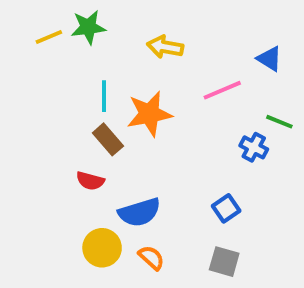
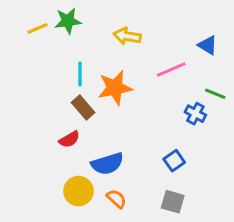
red semicircle: (90, 181) -> (69, 139), turned -45

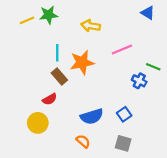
blue triangle: (208, 45) -> (148, 13), moved
blue semicircle: (107, 164) -> (92, 116), moved
yellow circle: (78, 191) -> (38, 123), moved

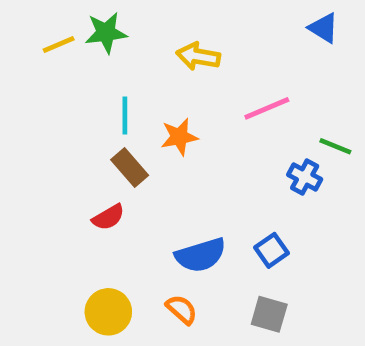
orange star: (82, 62) -> (179, 137), size x0.7
yellow circle: (38, 123) -> (108, 312), moved

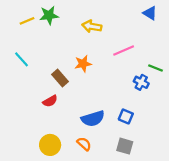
cyan line: (125, 115) -> (22, 59), moved, turned -42
blue square: (272, 250) -> (126, 116), turned -32

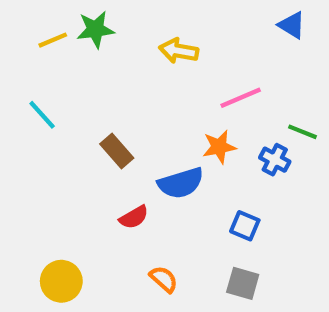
orange star: (83, 64) -> (219, 147), moved
red semicircle: (50, 101) -> (134, 217), moved
blue semicircle: (93, 119) -> (181, 183), moved
yellow circle: (50, 145) -> (61, 281), moved

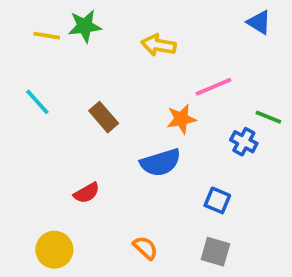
yellow line: (53, 40) -> (47, 36), turned 32
orange star: (219, 147) -> (181, 119), moved
brown rectangle: (117, 151) -> (104, 117), moved
red semicircle: (134, 217) -> (87, 193), moved

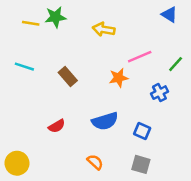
cyan line: (37, 102) -> (24, 67), turned -30
green line: (268, 117) -> (176, 64), moved, turned -70
blue cross: (244, 142) -> (159, 93), turned 35
blue semicircle: (160, 163) -> (105, 121), moved
yellow circle: (54, 250) -> (17, 163), moved

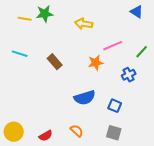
red semicircle: (57, 126) -> (46, 136), moved

